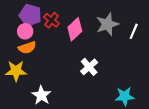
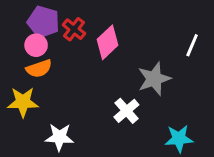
gray star: (107, 24) -> (154, 79), moved
white cross: (89, 67) -> (126, 111), moved
white star: (41, 95) -> (59, 137), turned -30

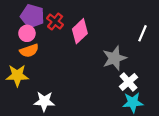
white cross: (126, 111) -> (128, 82), moved

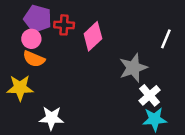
red cross: (55, 21) -> (64, 25), turned -35
orange semicircle: (29, 51) -> (34, 59), turned 42

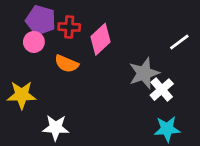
white line: (166, 39) -> (179, 42), turned 30
orange semicircle: (34, 59) -> (66, 64), moved
white cross: (150, 95) -> (162, 90), moved

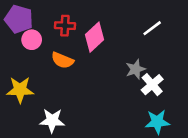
purple pentagon: (41, 20) -> (19, 19), moved
white line: (179, 42) -> (152, 28), moved
gray star: (144, 73) -> (135, 69), size x0.7

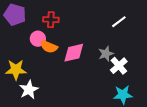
pink diamond: (94, 37) -> (74, 53), moved, turned 30
pink circle: (32, 40) -> (38, 39), moved
white star: (52, 121) -> (29, 90), moved, turned -30

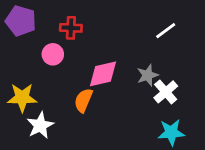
orange semicircle: (49, 47) -> (83, 100), moved, turned 90

